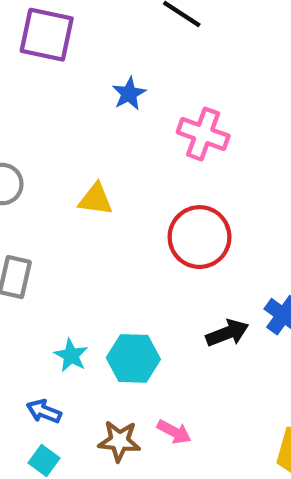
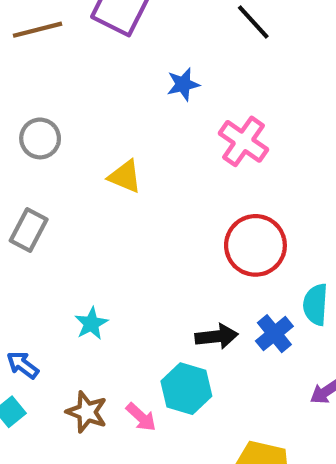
red circle: (200, 237) -> (255, 245), moved
cyan star: (71, 355) -> (91, 324), moved
cyan hexagon: (133, 358) -> (186, 389), moved

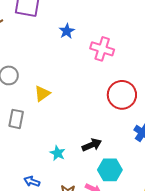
yellow triangle: (125, 176) -> (42, 94), moved, turned -42
black arrow: (217, 336) -> (92, 145), moved

